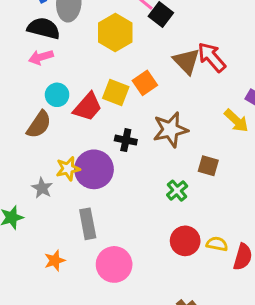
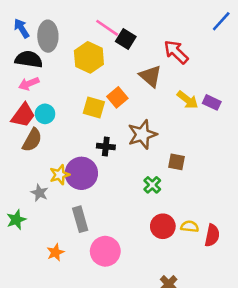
red arrow: (212, 57) -> (176, 52), moved
red trapezoid: (88, 107) -> (23, 115), moved
yellow arrow: (236, 121) -> (188, 100), moved

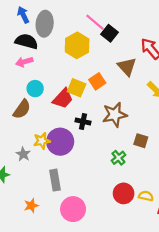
red trapezoid: (23, 115) -> (63, 99), moved

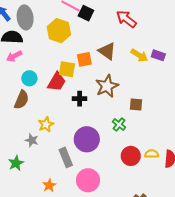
brown triangle: (127, 67) -> (107, 51), moved
orange square: (97, 81) -> (84, 59), turned 35
purple circle: (60, 142) -> (87, 139), moved

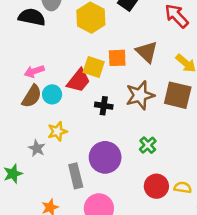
pink arrow: (14, 56) -> (34, 71), moved
cyan circle: (29, 78) -> (52, 94), moved
brown square: (136, 105) -> (178, 95), moved, size x1.6

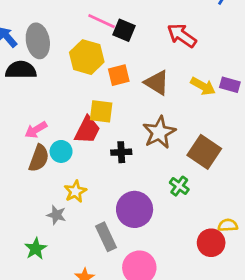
orange square: (117, 58) -> (119, 75), moved
brown square: (178, 95) -> (204, 152), moved, turned 32
red circle: (156, 186) -> (211, 243), moved

